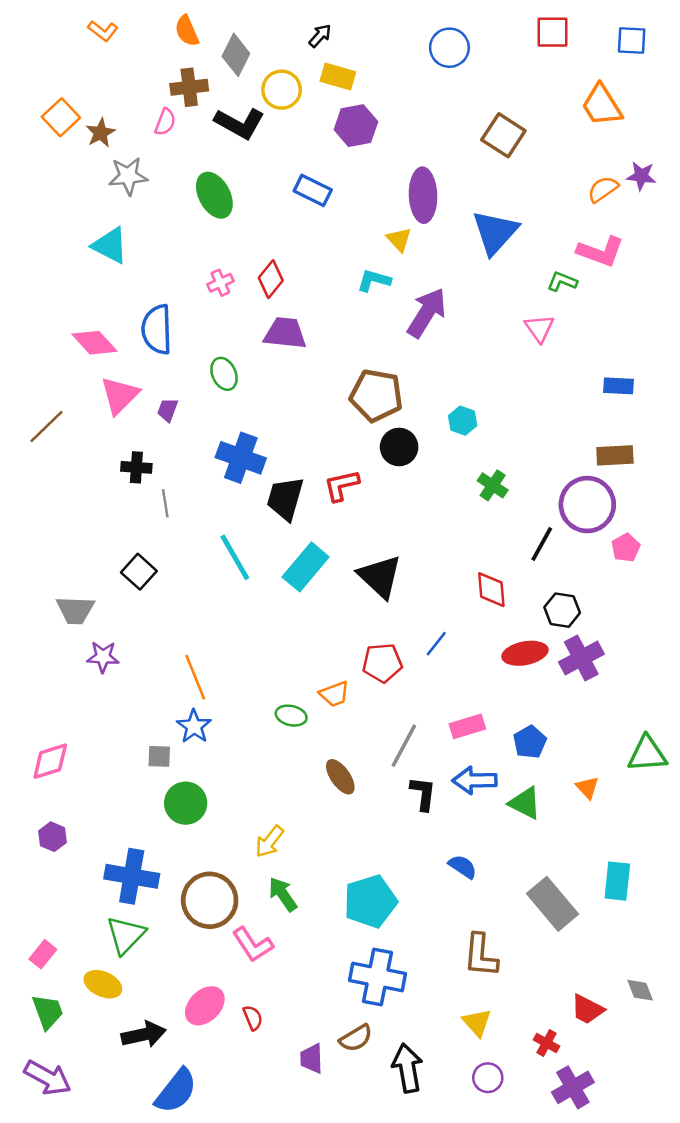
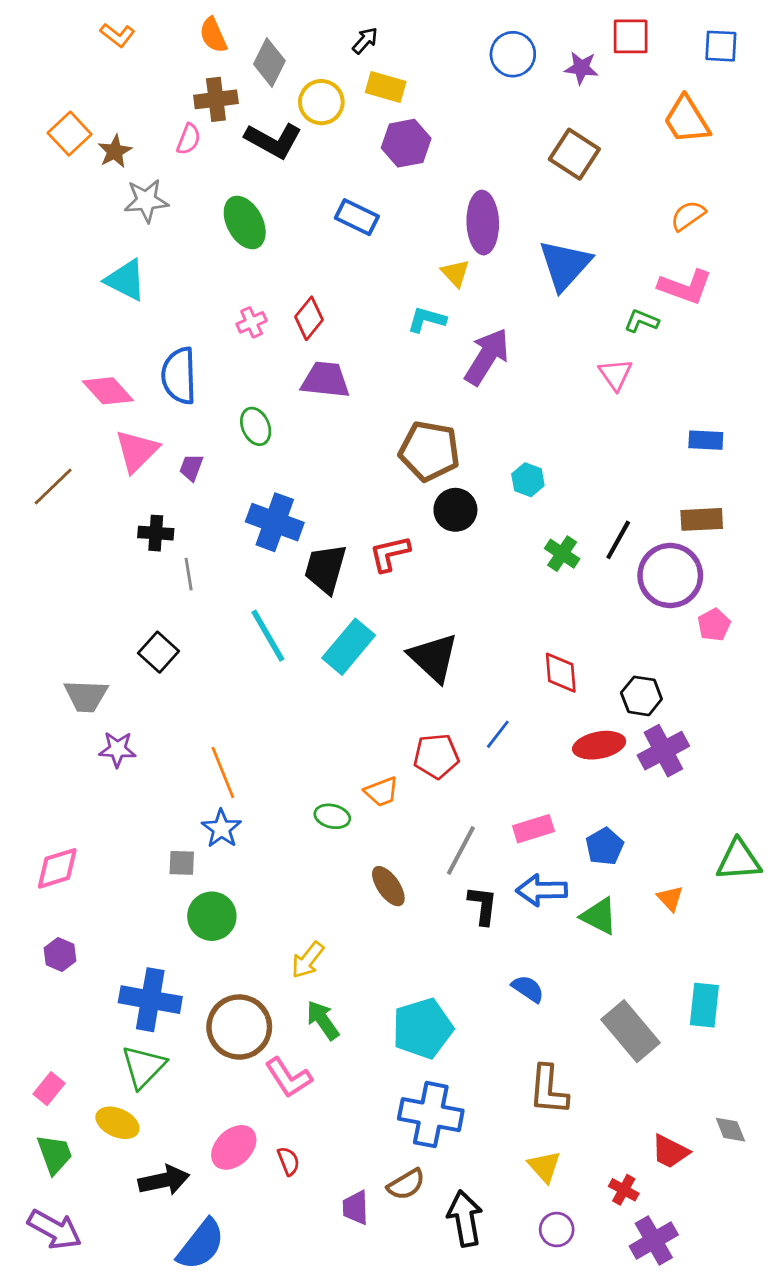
purple star: (641, 176) -> (581, 68), moved
black line: (542, 544) -> (618, 540), moved

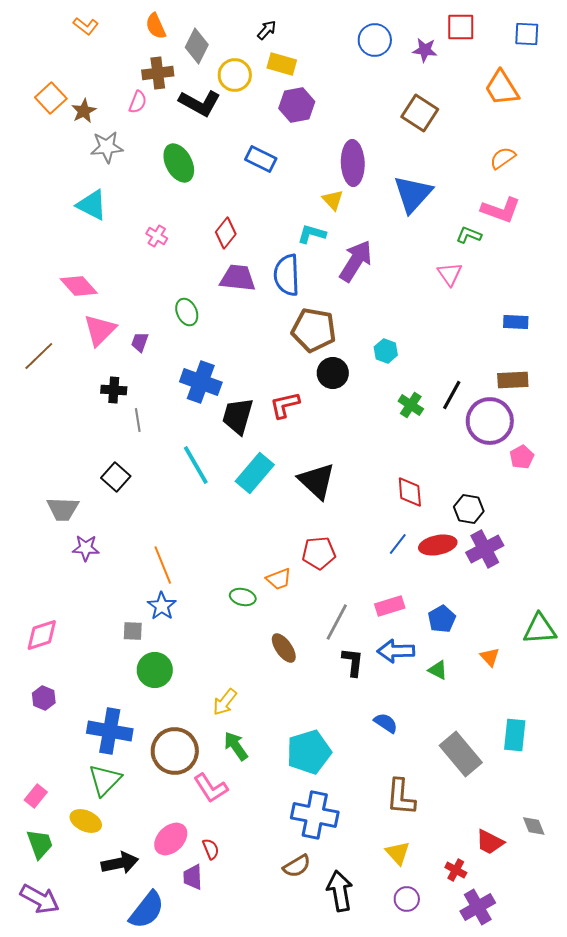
pink cross: (252, 322) -> (157, 236), moved, turned -35
blue semicircle: (179, 376) -> (287, 275), moved
blue line: (498, 734) -> (398, 544), moved
green triangle: (599, 916) -> (438, 670), size x0.7
purple trapezoid: (356, 1208) -> (193, 877), moved

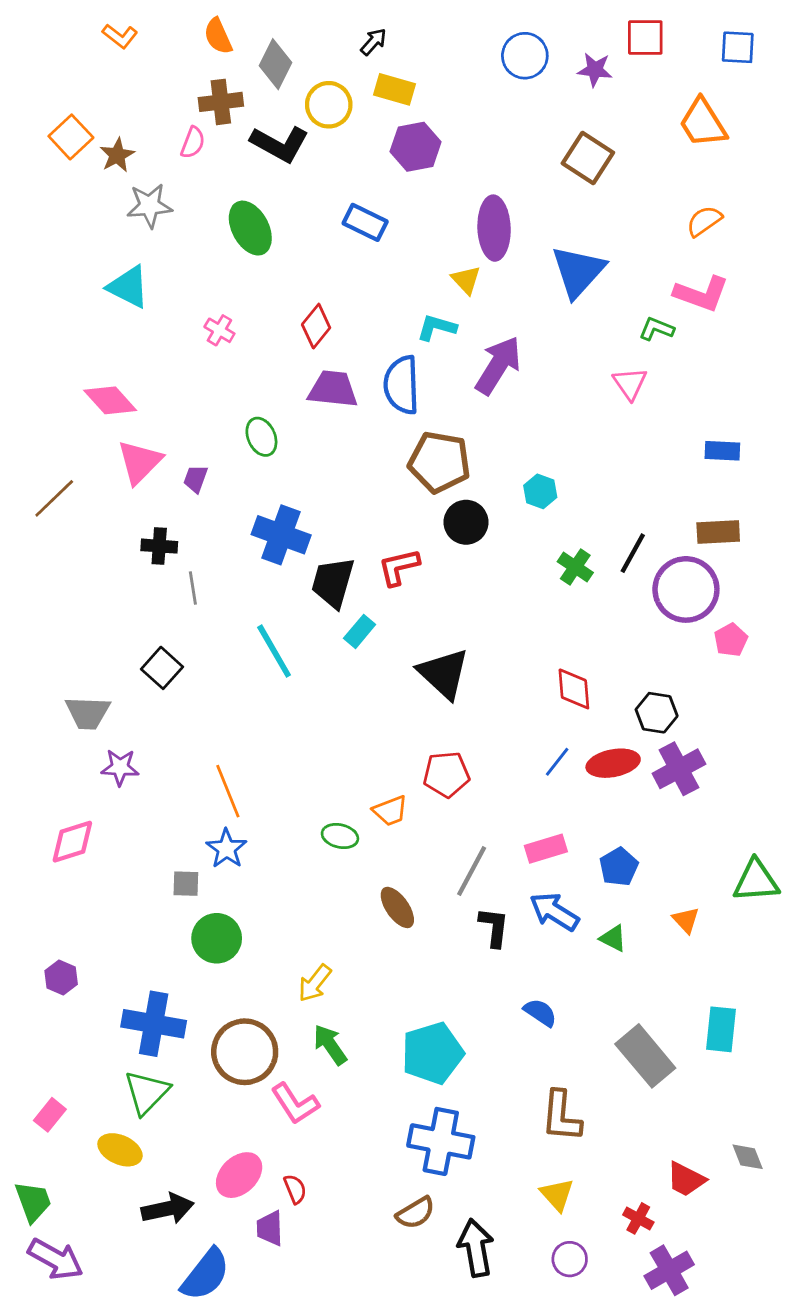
cyan rectangle: (255, 473) -> (360, 631), moved, size x0.6
pink diamond: (42, 635) -> (72, 842), moved
blue arrow: (396, 651) -> (554, 912), turned 33
green trapezoid: (40, 844) -> (33, 1202), moved

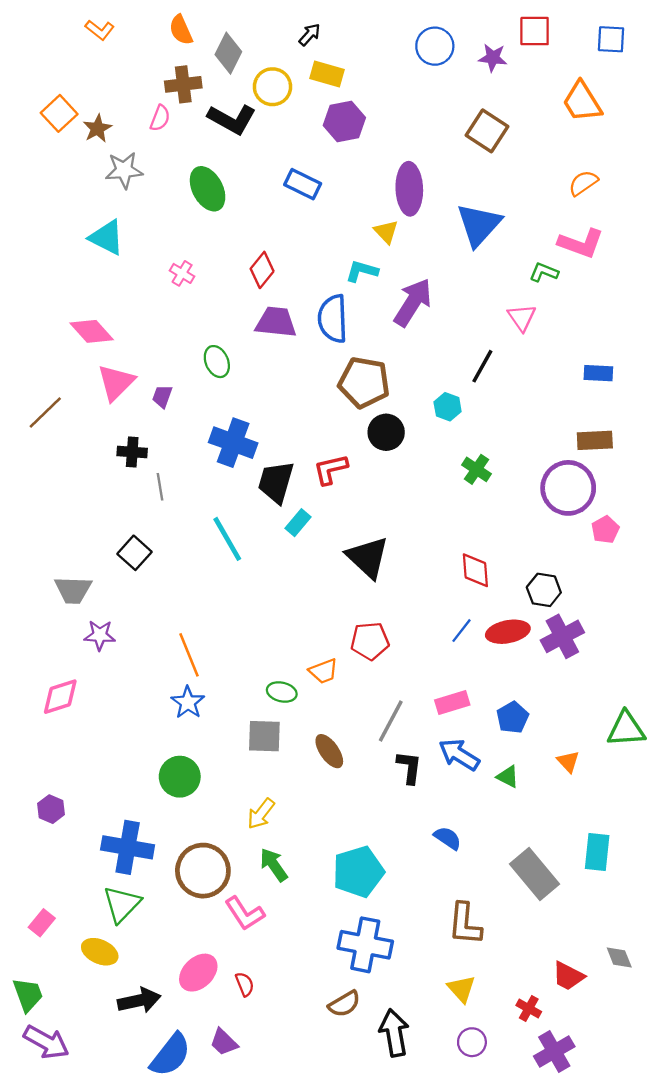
black line: (633, 553) -> (482, 366), moved
gray square: (186, 884) -> (264, 736), moved, size x1.5
purple trapezoid: (270, 1228) -> (224, 1042), moved, turned -44

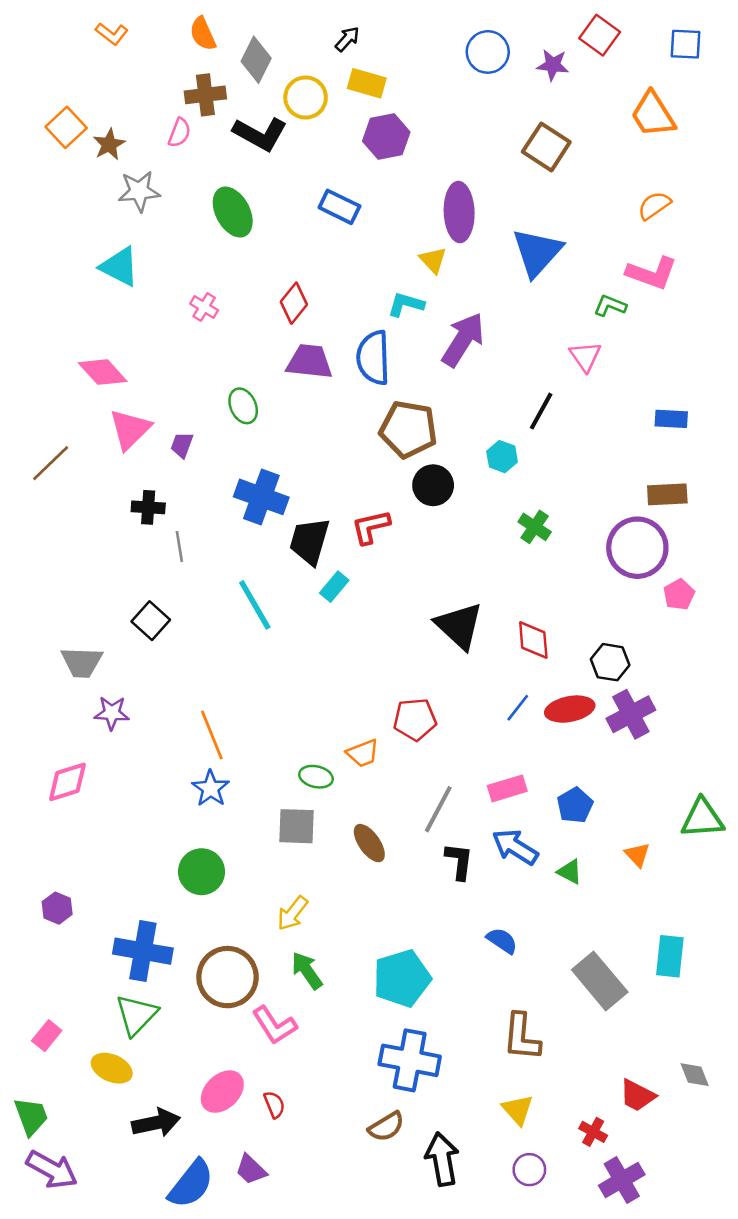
red square: (535, 31) -> (600, 35), turned 36
black triangle: (368, 557) -> (459, 626), moved

